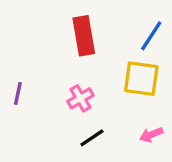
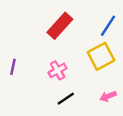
red rectangle: (84, 36) -> (60, 26), turned 52
yellow square: (141, 79) -> (101, 56), turned -36

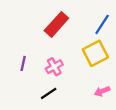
purple line: (13, 67) -> (23, 63), moved
black line: (66, 99) -> (49, 93), moved

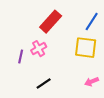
yellow square: (95, 53) -> (86, 48), turned 35
pink cross: (54, 67) -> (39, 49), moved

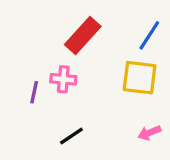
pink cross: (39, 49) -> (63, 79), turned 35

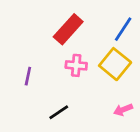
yellow square: (140, 78) -> (115, 64), turned 32
pink cross: (63, 79) -> (76, 65), moved

